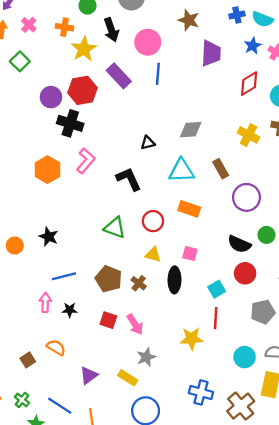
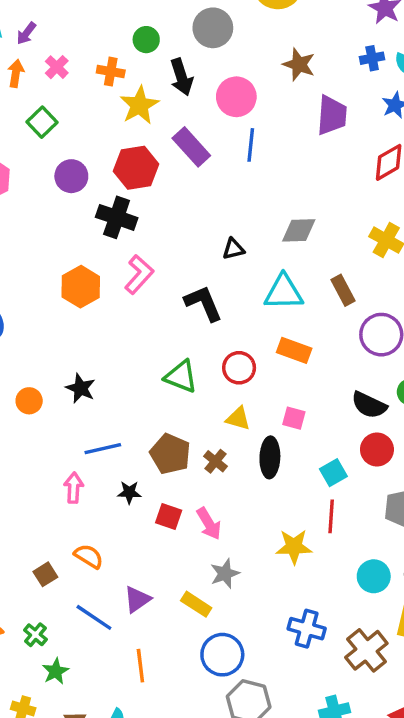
purple circle: (51, 97) -> (71, 176), moved
black star: (70, 310) -> (129, 492), moved
blue line: (60, 406) -> (94, 617), moved

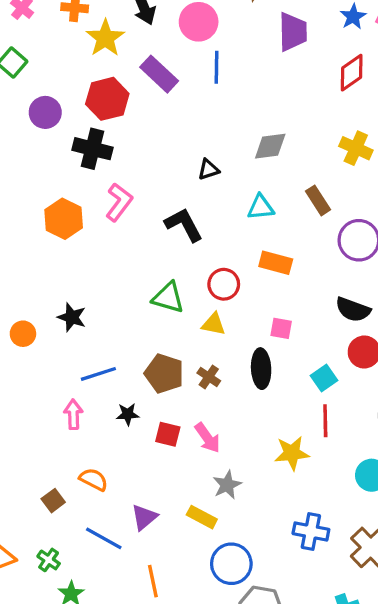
cyan triangle: (284, 292) -> (261, 207), size x0.7
yellow triangle: (238, 418) -> (214, 324), moved

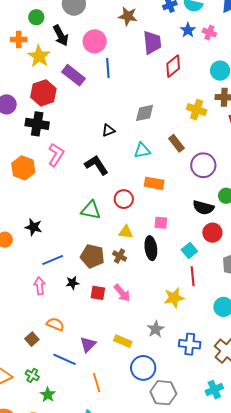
red diamond: (352, 73) -> (173, 66), moved
yellow triangle: (214, 324) -> (126, 232), moved
gray star: (227, 485) -> (156, 329), moved

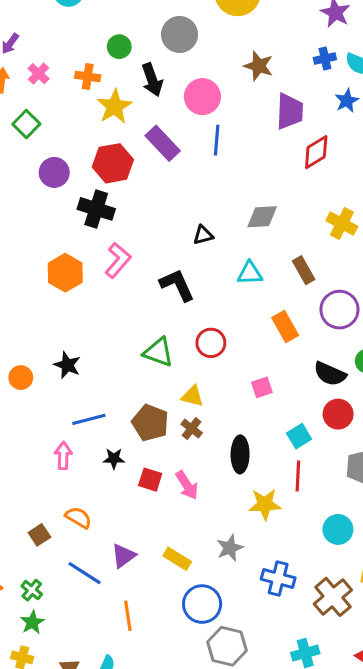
orange rectangle: (154, 183) -> (285, 327), moved, turned 42
pink square: (161, 223) -> (262, 387), turned -32
yellow triangle: (126, 232) -> (192, 396), moved
black ellipse: (151, 248) -> (240, 454), moved
green star: (48, 395) -> (32, 622), moved

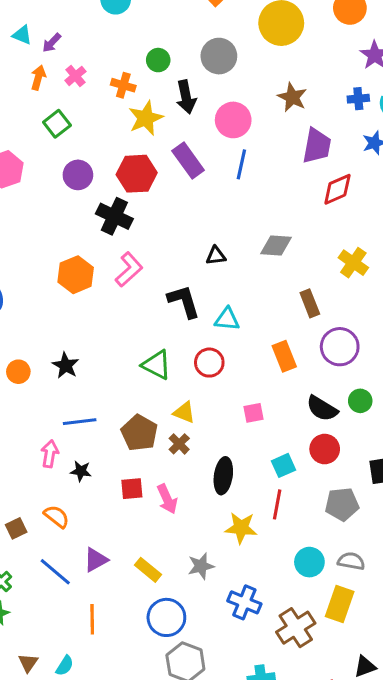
cyan triangle: (250, 273) -> (227, 319), moved
black star: (114, 459) -> (81, 471), moved
red square: (150, 480) -> (132, 489), turned -30

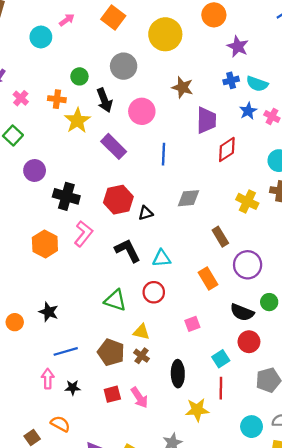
blue line: (241, 164) -> (163, 154), moved
red hexagon: (137, 174) -> (118, 200), moved

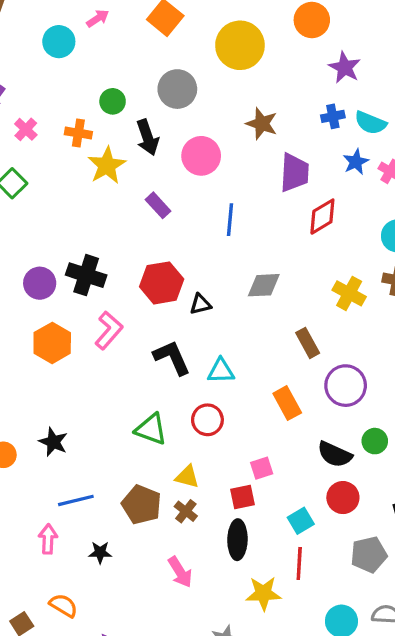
purple rectangle: (114, 146) -> (158, 205), size x0.7
purple circle: (35, 170) -> (40, 283), moved
black star: (73, 388) -> (100, 552), moved
red square: (112, 394) -> (242, 497), moved

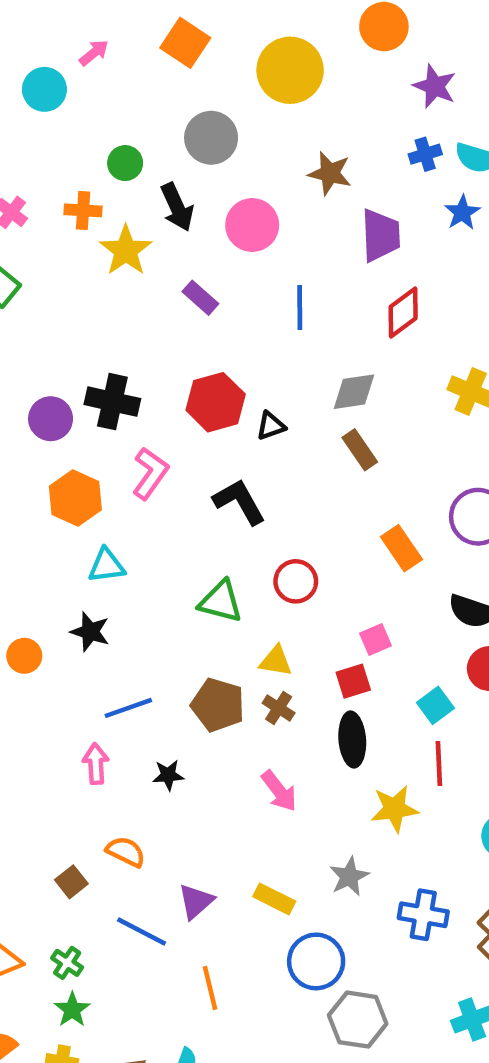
red diamond: (322, 217) -> (403, 313), moved
brown rectangle: (308, 343) -> (360, 450), moved
cyan triangle: (221, 371) -> (106, 566), moved

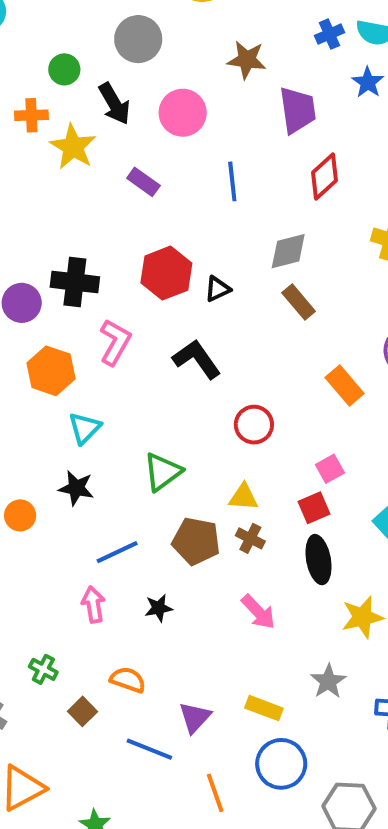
cyan triangle: (106, 566) -> (85, 428), turned -32
green triangle: (221, 602) -> (163, 472), moved, turned -45
blue circle: (316, 961) -> (281, 764), moved
green cross: (67, 963) -> (43, 669), moved

